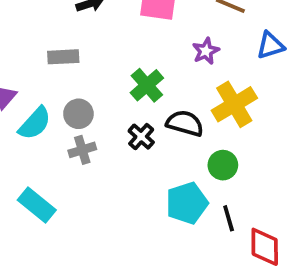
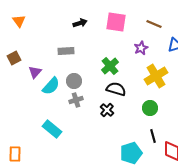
black semicircle: (185, 123) -> (116, 89), moved
black cross: (141, 137) -> (107, 110), moved
cyan pentagon: (187, 203) -> (131, 153), moved

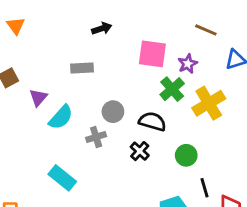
pink square: (116, 22) -> (152, 54), moved
green cross: (110, 66) -> (172, 89), moved
gray circle: (74, 81) -> (113, 112), moved
green circle: (150, 108) -> (186, 155), moved

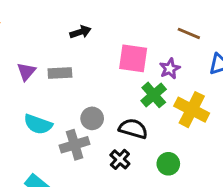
purple triangle: (38, 98) -> (26, 72), moved
yellow cross: (209, 103) -> (192, 110), turned -32
cyan semicircle: (61, 117) -> (38, 124), turned 68
gray cross: (96, 137) -> (75, 145), size x1.4

